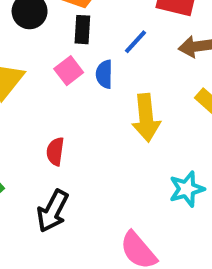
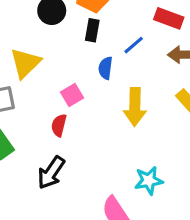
pink square: (69, 71) -> (72, 95), moved
cyan star: (187, 189) -> (149, 180), moved

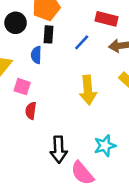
blue semicircle: (106, 68) -> (36, 55), moved
pink square: (72, 95) -> (22, 87), moved, turned -35
black arrow: (51, 173) -> (59, 149), moved, turned -30

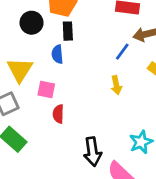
blue line: (82, 42) -> (122, 52), moved
yellow arrow: (88, 90) -> (116, 85), size x0.6

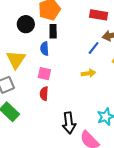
yellow arrow: (116, 85) -> (88, 73), turned -88
pink square: (46, 89) -> (44, 74), moved

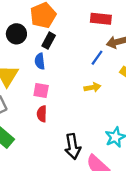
black rectangle: (53, 31) -> (49, 41), turned 32

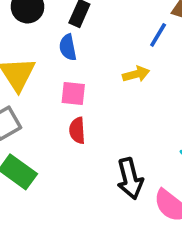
yellow arrow: (92, 87) -> (136, 74), moved

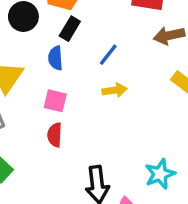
blue line: (158, 35) -> (108, 55), moved

